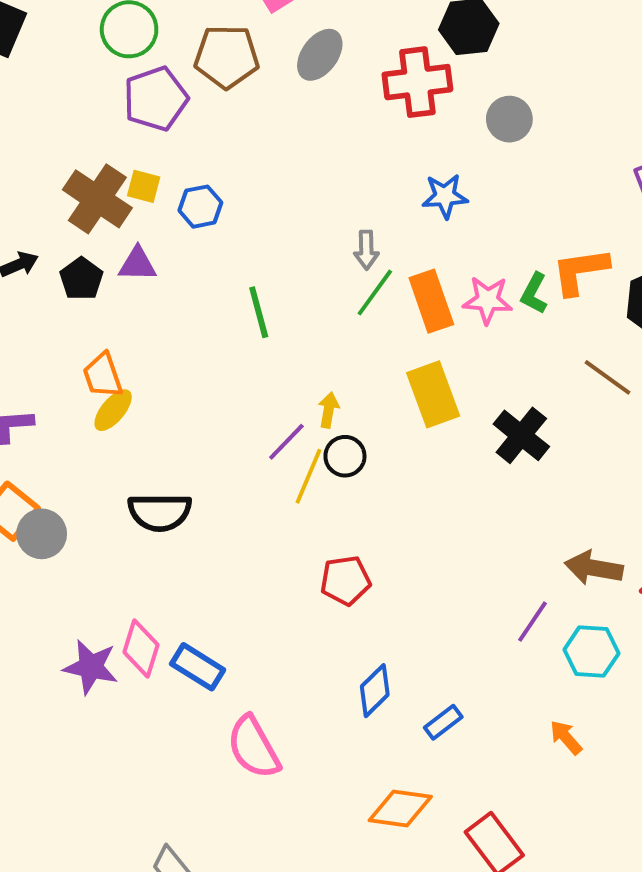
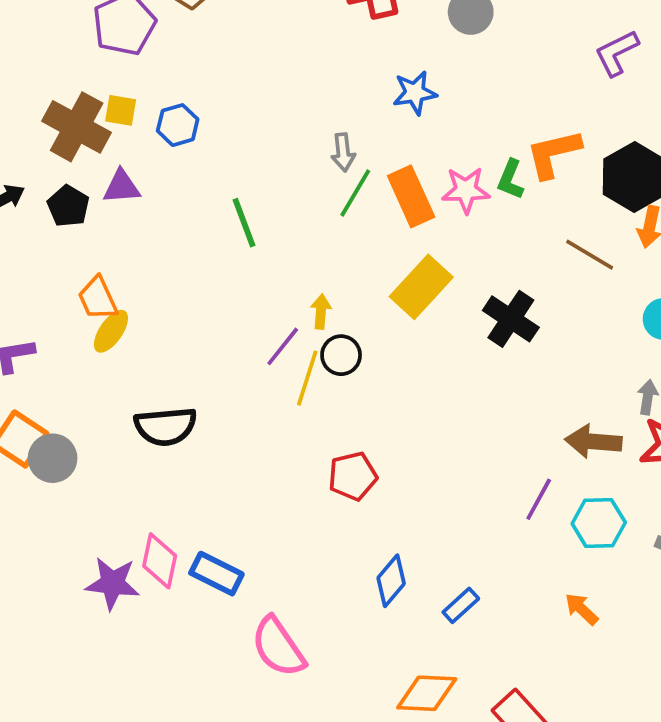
yellow rectangle: (433, 394) -> (421, 287), turned 68

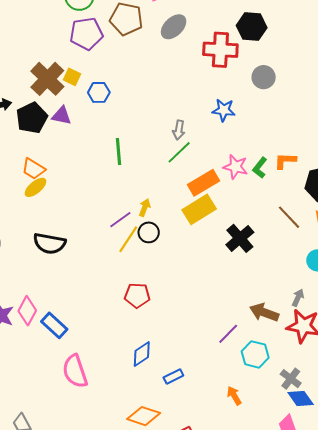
orange L-shape: (553, 154) -> (285, 161), size x0.7
orange rectangle: (411, 196) -> (203, 183), moved, turned 68
black pentagon: (68, 206) -> (32, 118), size x1.4
orange trapezoid: (98, 298) -> (33, 169), turned -50

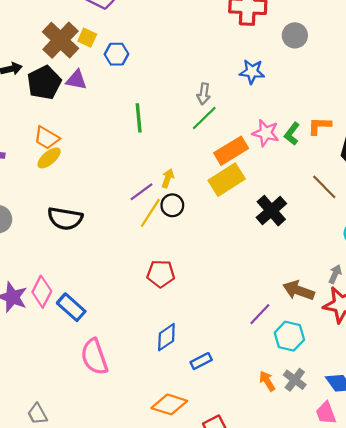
gray cross: (291, 379) -> (295, 380), moved

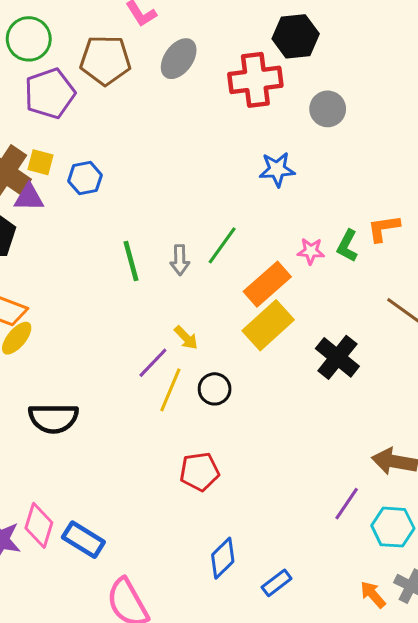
purple triangle: (76, 80) -> (29, 198), moved
gray arrow: (204, 94) -> (180, 260), moved
pink star: (266, 133) -> (311, 251), size x0.7
yellow arrow: (168, 178) -> (186, 338), turned 126
black circle: (172, 205) -> (215, 389), moved

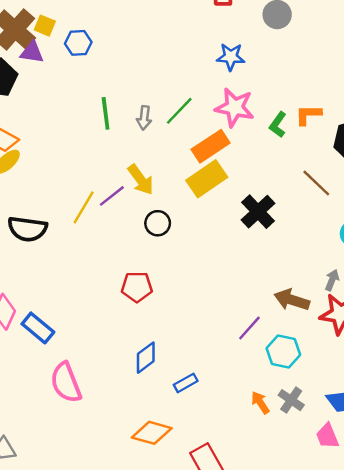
pink star: (311, 251) -> (235, 107), moved, size x1.8
yellow arrow: (186, 338) -> (141, 180), size x1.5
yellow line: (170, 390) -> (84, 207), moved

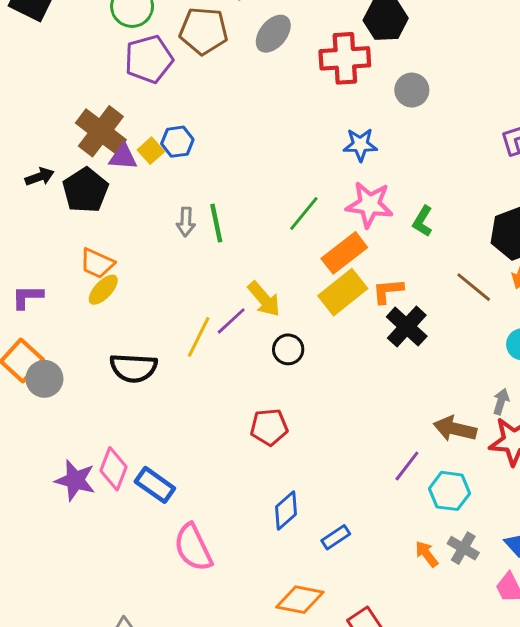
yellow square: (45, 26) -> (151, 151), moved, turned 30
orange L-shape: (308, 115) -> (388, 291), moved
gray arrow: (144, 118) -> (186, 222), moved

